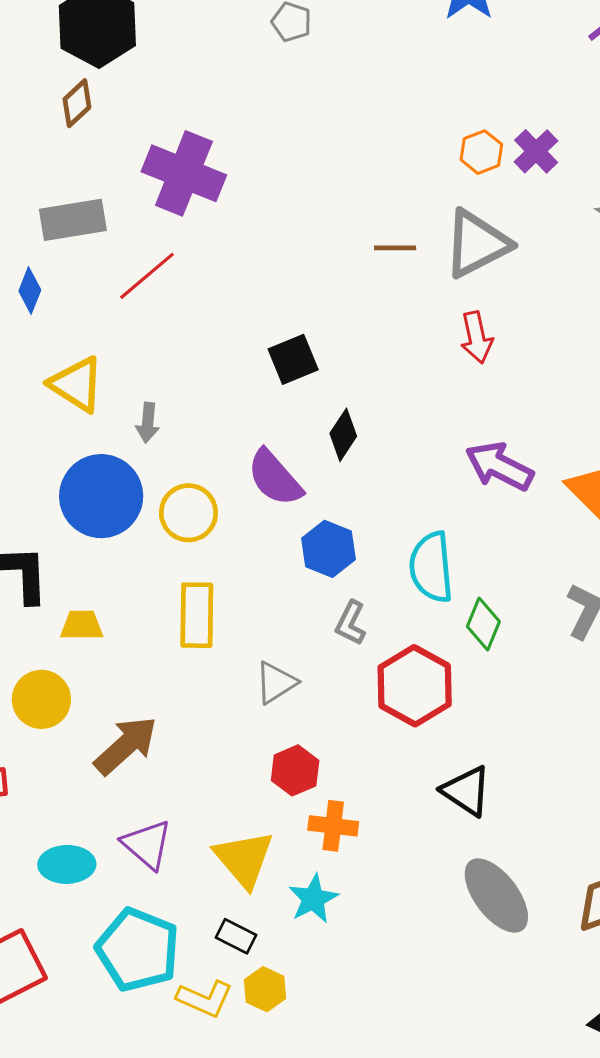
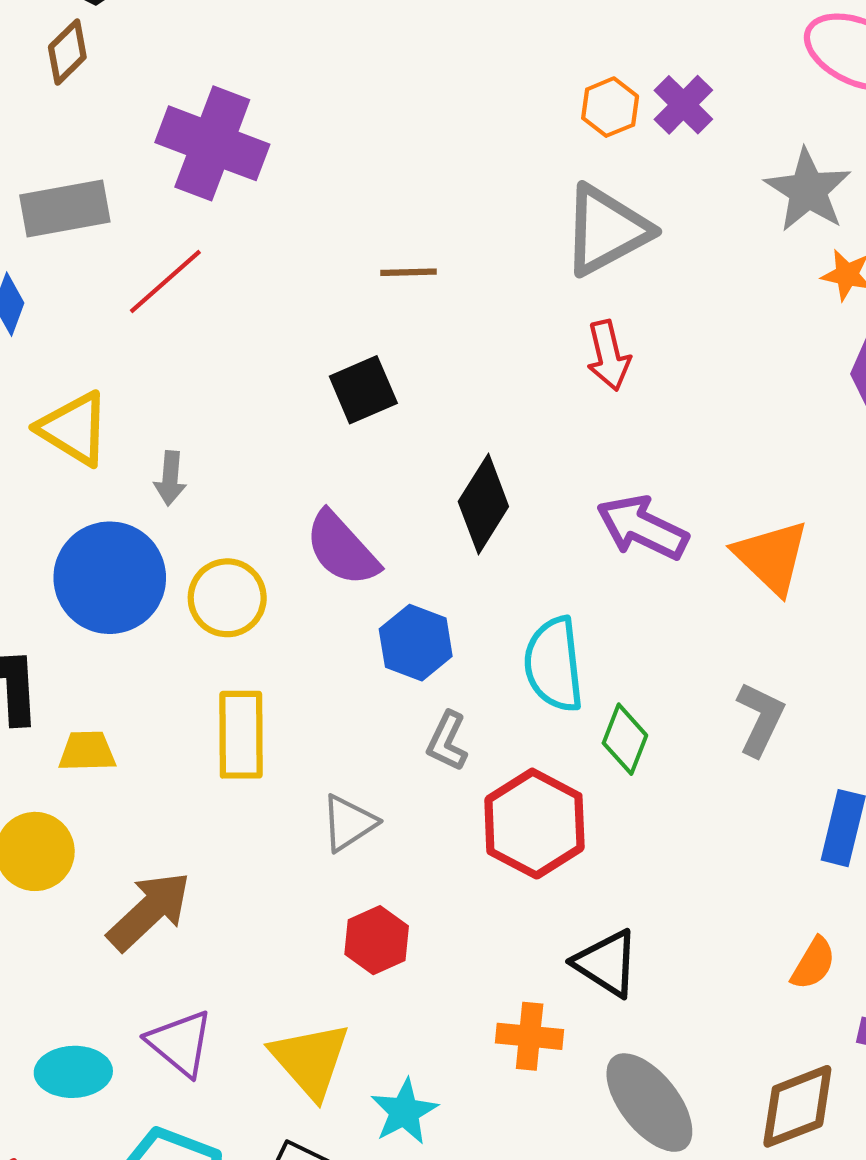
brown line: (395, 248) -> (409, 272), moved
black diamond: (343, 435) -> (483, 504), moved, size x1.4
orange cross: (333, 826) -> (530, 1036), moved

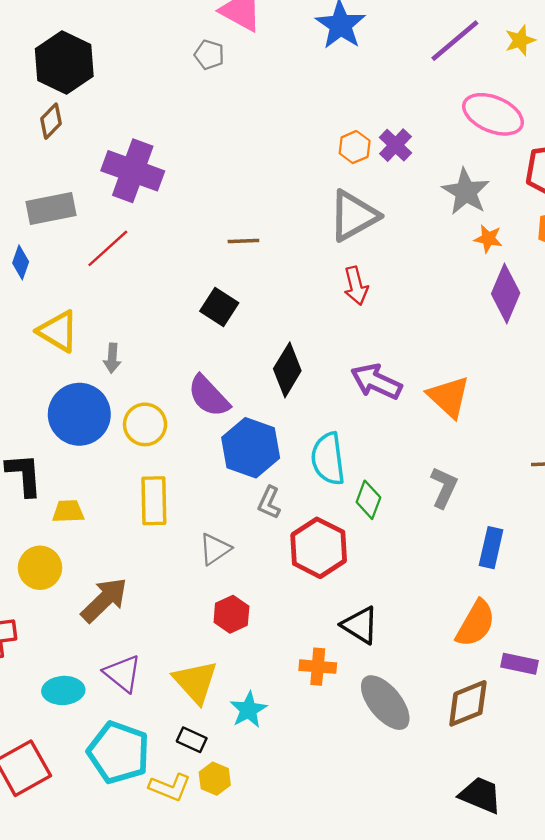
black square: (363, 390) -> (219, 307), turned -33
blue hexagon: (416, 643) -> (251, 448), size x1.4
orange semicircle: (813, 964) -> (476, 623), size x1.6

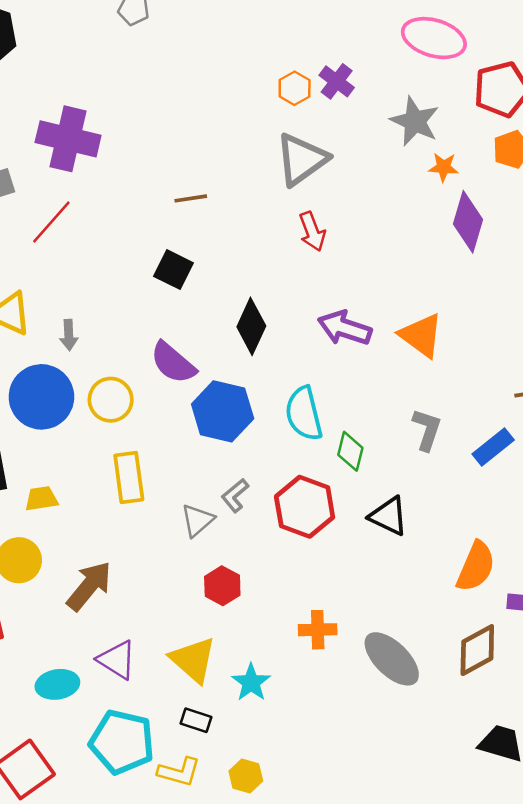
gray L-shape: (269, 503) -> (235, 496), moved, turned 32
blue rectangle: (491, 548) -> (493, 447), moved, turned 45
black triangle: (360, 625) -> (389, 516), moved
yellow hexagon: (215, 779) -> (246, 776), moved

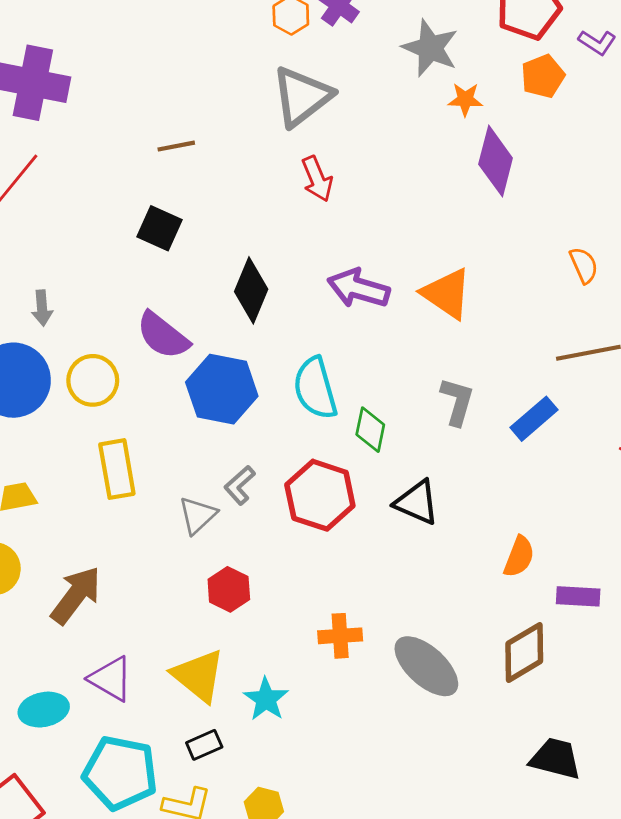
orange semicircle: (476, 567) -> (519, 557), size x0.7
black rectangle: (196, 720) -> (204, 745), turned -40

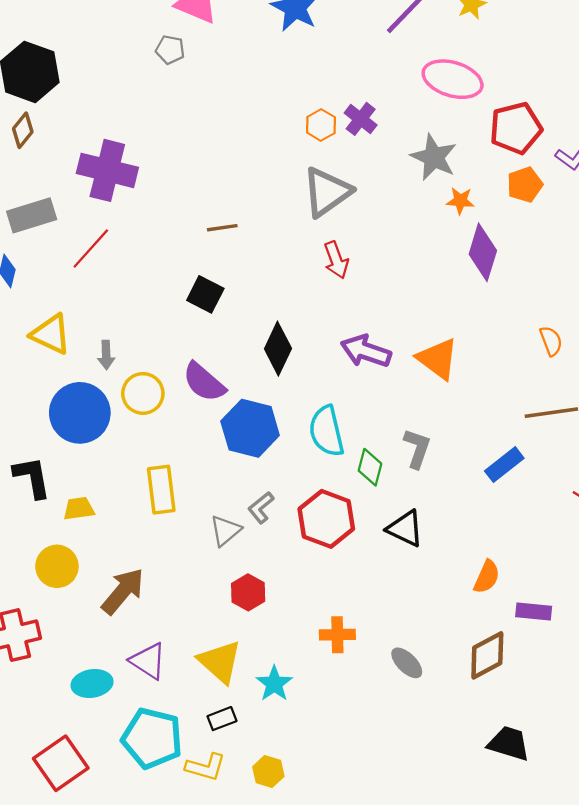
yellow circle: (93, 380) -> (143, 393), moved
gray L-shape: (457, 401) -> (417, 448), moved
gray ellipse: (426, 666) -> (407, 663), size x0.6

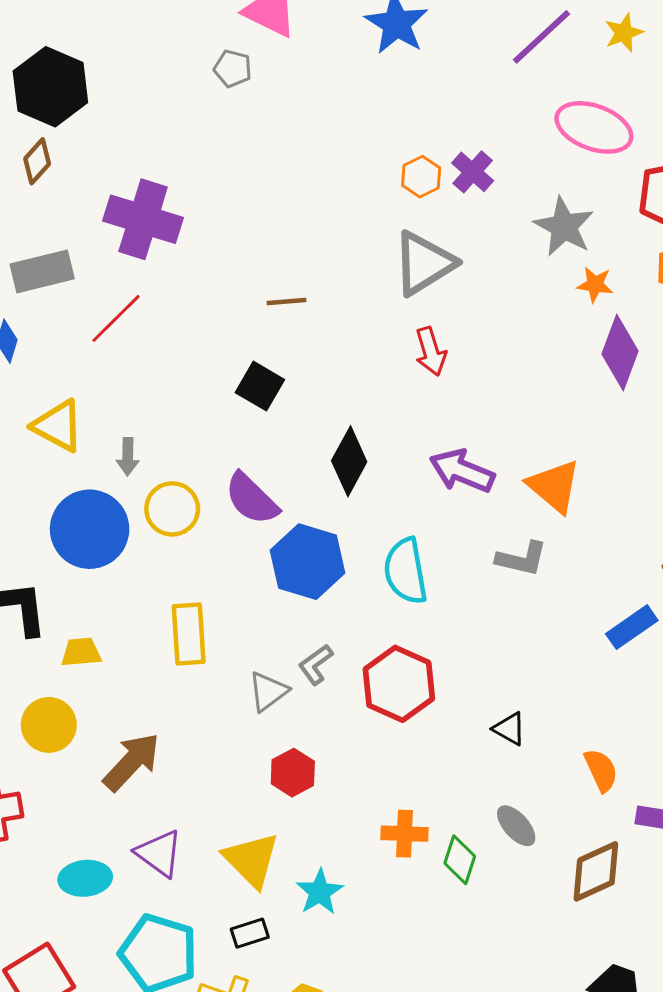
gray L-shape: (417, 448) -> (522, 559), moved, turned 81
green diamond: (370, 467) -> (460, 860), moved
black triangle: (405, 529) -> (509, 729), moved, size x0.7
orange semicircle: (487, 577) -> (601, 770), turned -52
gray ellipse: (407, 663) -> (516, 826), moved

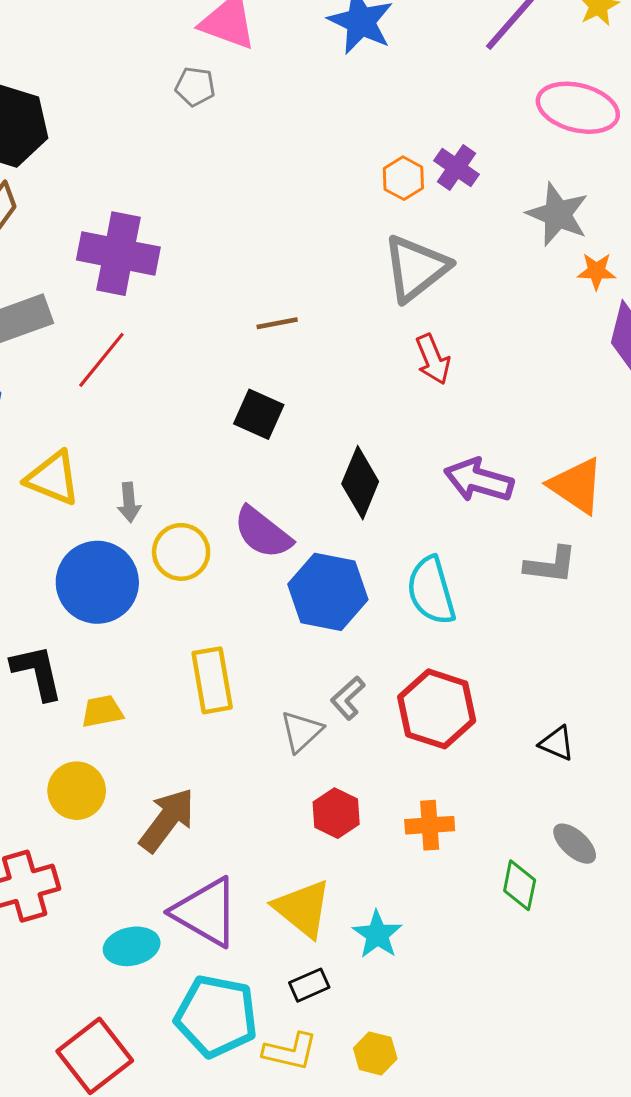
orange cross: (405, 834) -> (430, 825), moved
purple triangle: (159, 853) -> (206, 912), size x1.4

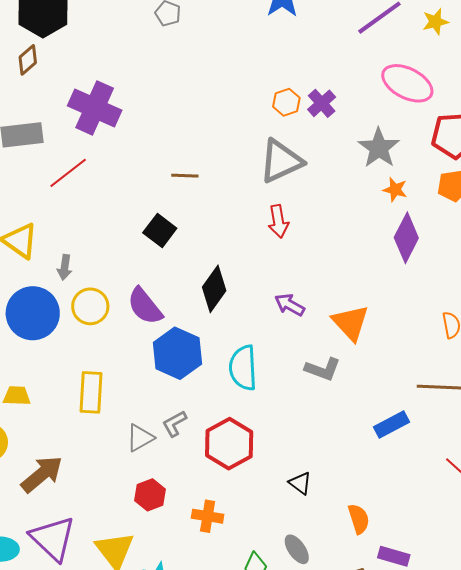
purple arrow: (479, 480) -> (290, 305), size x0.7

